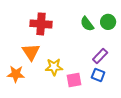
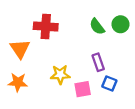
orange triangle: (31, 52) -> (20, 49), moved
purple rectangle: (100, 56) -> (98, 62), moved, turned -63

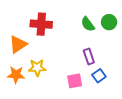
orange triangle: (20, 49) -> (18, 44), turned 30
yellow star: (60, 75) -> (37, 68), moved
blue square: (109, 83) -> (99, 76), turned 32

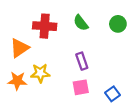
green semicircle: (88, 24) -> (81, 23), moved
purple rectangle: (89, 57) -> (82, 61), moved
blue square: (99, 76) -> (112, 94), moved

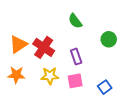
green circle: (118, 24) -> (109, 39), moved
red cross: (45, 26) -> (44, 47), moved, turned 30
yellow star: (40, 73) -> (50, 76), moved

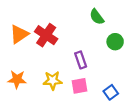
green semicircle: (75, 21) -> (97, 17), moved
orange triangle: (18, 44) -> (19, 34), moved
red cross: (44, 47) -> (46, 35), moved

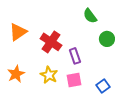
red cross: (46, 35) -> (51, 42), moved
orange star: (17, 79) -> (16, 74), turned -30
yellow star: (53, 80) -> (49, 75), turned 30

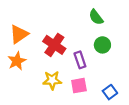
green circle: (107, 39) -> (102, 45), moved
orange star: (16, 74) -> (17, 61), moved
yellow star: (49, 75) -> (52, 80), turned -30

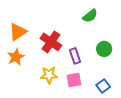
green semicircle: (96, 17) -> (90, 16), turned -91
green circle: (102, 45) -> (104, 49), moved

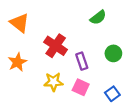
orange triangle: (18, 32) -> (20, 23), moved, turned -48
pink square: (74, 80) -> (81, 87), turned 35

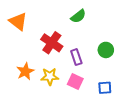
green semicircle: (98, 17) -> (78, 16), moved
orange star: (17, 62) -> (25, 71), moved
blue square: (112, 94) -> (105, 88), turned 32

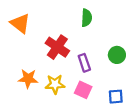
green semicircle: (78, 16) -> (87, 18), turned -49
orange star: (25, 71) -> (28, 79), turned 30

